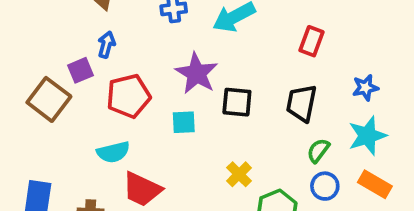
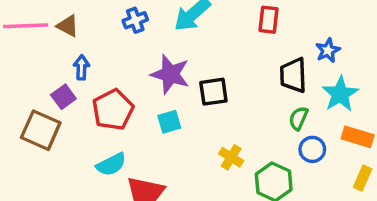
black trapezoid: (301, 103) -> (293, 75), moved

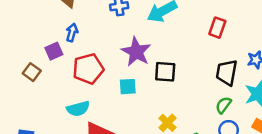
brown square: (41, 130) -> (32, 72), size x0.6

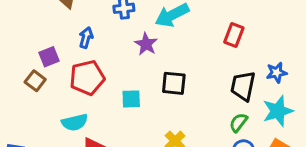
blue arrow: (72, 32) -> (86, 38), moved
purple star: (136, 52) -> (146, 44), moved, size x0.7
brown square: (32, 72) -> (35, 81), moved

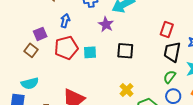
red rectangle: (234, 35) -> (167, 30), moved
cyan square: (131, 99) -> (90, 52), moved
cyan semicircle: (75, 122) -> (30, 83), moved

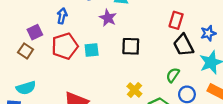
black trapezoid: (172, 52) -> (183, 45), turned -35
green semicircle: (170, 77) -> (173, 75), moved

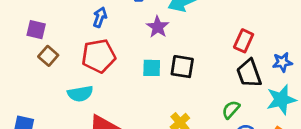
purple square: (35, 32) -> (36, 30), moved, turned 32
cyan square: (92, 50) -> (152, 68), moved
cyan semicircle: (26, 88) -> (80, 94), moved

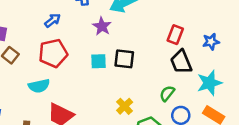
blue arrow: (100, 17) -> (53, 20), turned 35
blue star: (282, 62) -> (211, 42), moved

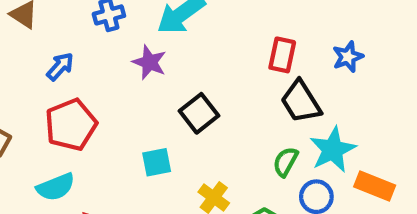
black square: (124, 59) -> (199, 113), turned -35
cyan square: (99, 61) -> (157, 162), moved
cyan star: (209, 83) -> (333, 150), moved

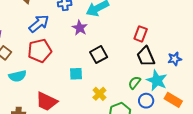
blue star: (348, 57) -> (175, 59), moved
blue arrow: (60, 66) -> (39, 24), size x1.5
cyan star: (333, 150) -> (157, 80), turned -30
cyan semicircle: (56, 187) -> (18, 76), moved

